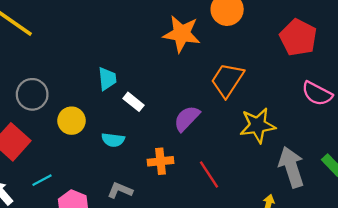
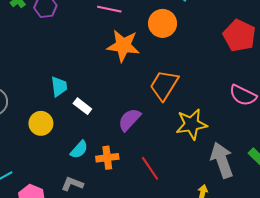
red pentagon: (298, 37) -> (239, 36), moved
yellow circle: (72, 121) -> (41, 123), moved
cyan semicircle: (113, 140) -> (79, 150), moved, turned -54

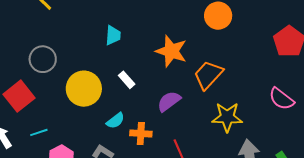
orange star: (123, 46) -> (171, 51), moved
cyan trapezoid: (59, 87) -> (113, 35), moved
yellow circle: (41, 123) -> (84, 89), size x1.5

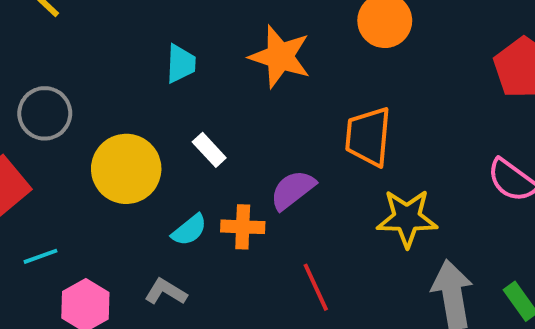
orange star: (171, 51) -> (280, 57), moved
orange trapezoid: (208, 75) -> (368, 137), turned -36
orange cross: (141, 133) -> (243, 227), moved

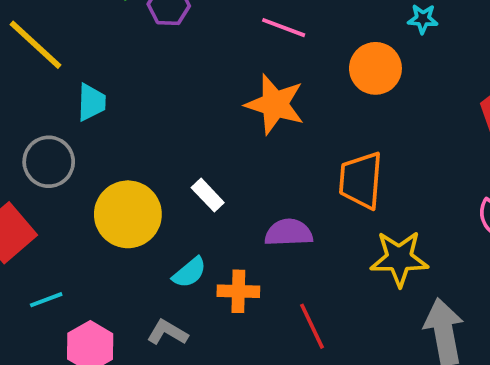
cyan trapezoid: (181, 64) -> (91, 102), moved
purple semicircle: (293, 190) -> (289, 233), turned 36
orange cross: (243, 227) -> (238, 291), moved

